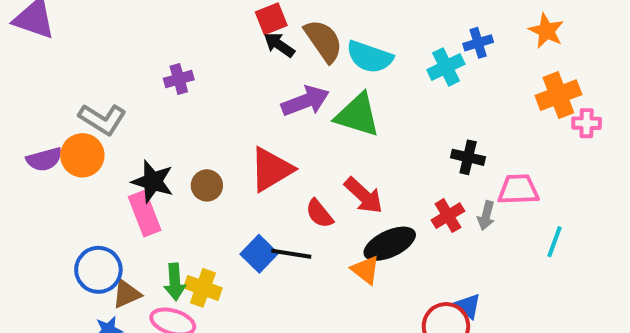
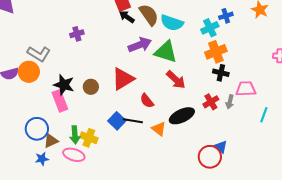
orange cross: (558, 95) -> (216, 52), moved
red arrow: (364, 195) -> (176, 80), moved
orange triangle: (366, 270) -> (159, 129), moved

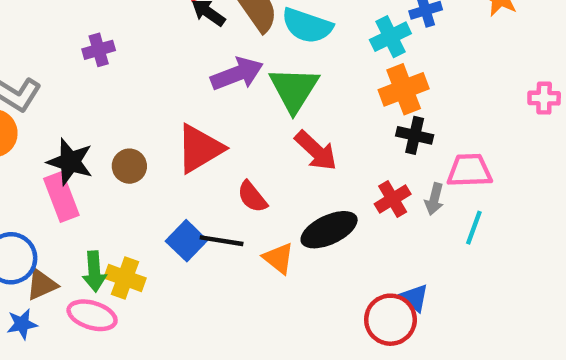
green triangle: (166, 52) -> (294, 89), turned 45
cyan line: (264, 115) -> (474, 228), moved

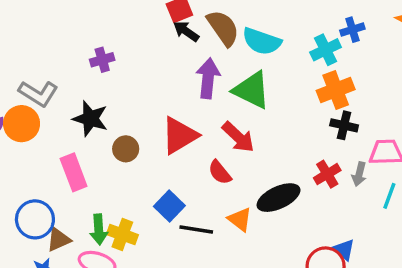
purple arrow: (237, 74) -> (208, 78), turned -63
green triangle: (294, 89) -> (252, 90), turned -36
red arrow: (316, 151) -> (238, 137), moved
black star: (70, 162) -> (90, 119), moved
black line: (222, 241) -> (196, 229), moved

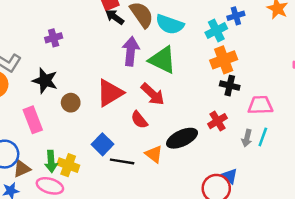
gray arrow: (359, 174) -> (247, 138), moved

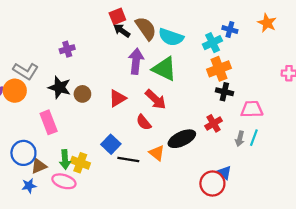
blue cross: (236, 16) -> (230, 29), turned 32
red triangle: (110, 93) -> (117, 98), size x0.7
brown circle: (71, 103) -> (82, 94), moved

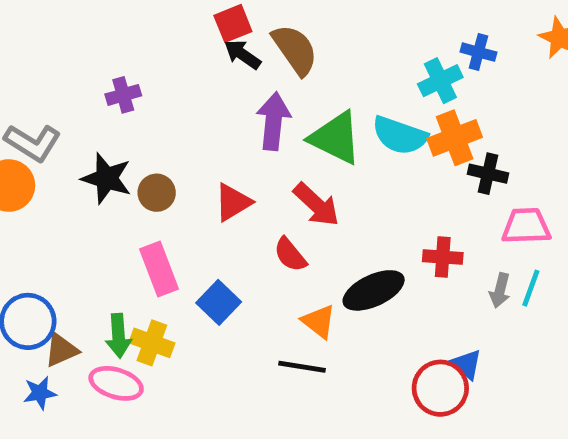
cyan semicircle: (171, 37) -> (400, 135), moved
black cross: (224, 92) -> (488, 174), moved
pink rectangle: (49, 122) -> (159, 269), moved
red cross: (214, 123) -> (443, 257), turned 35
black line: (128, 159) -> (302, 367), moved

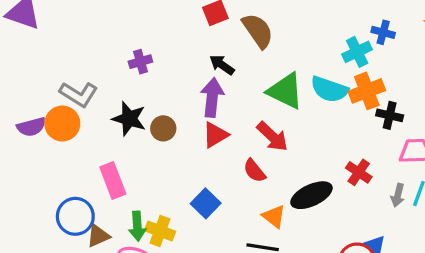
black arrow: (242, 54) -> (222, 65), moved
purple arrow: (273, 121) -> (212, 97), moved
red cross: (443, 257) -> (359, 172), turned 30
pink rectangle: (159, 269) -> (113, 181), moved

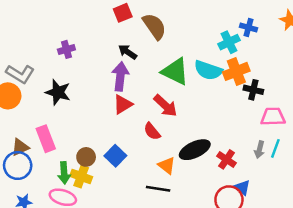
brown circle: (163, 128) -> (86, 157), moved
red cross: (359, 172) -> (227, 159), moved
brown triangle: (98, 236) -> (20, 147), moved

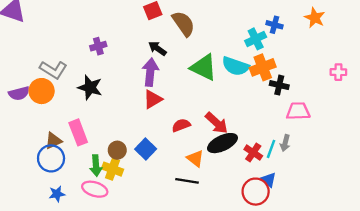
red arrow: (165, 106) -> (217, 123), moved
red semicircle: (152, 131) -> (181, 125), turned 108
cyan line: (275, 148) -> (271, 149), moved

